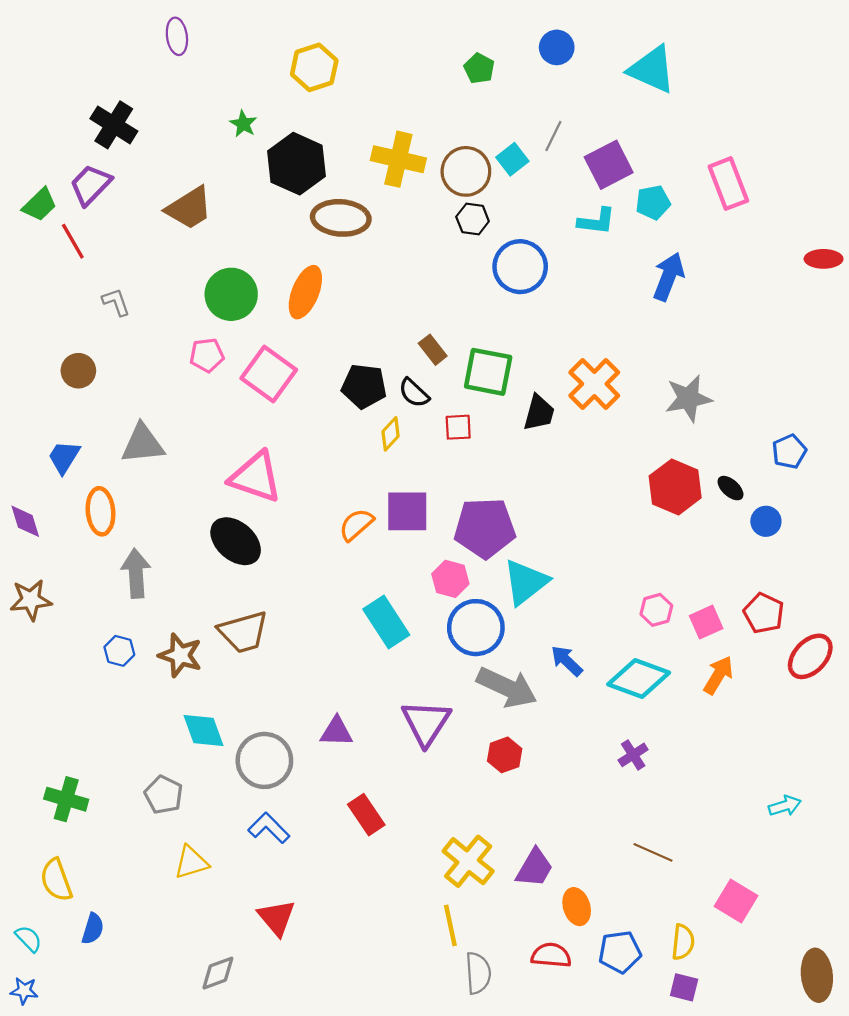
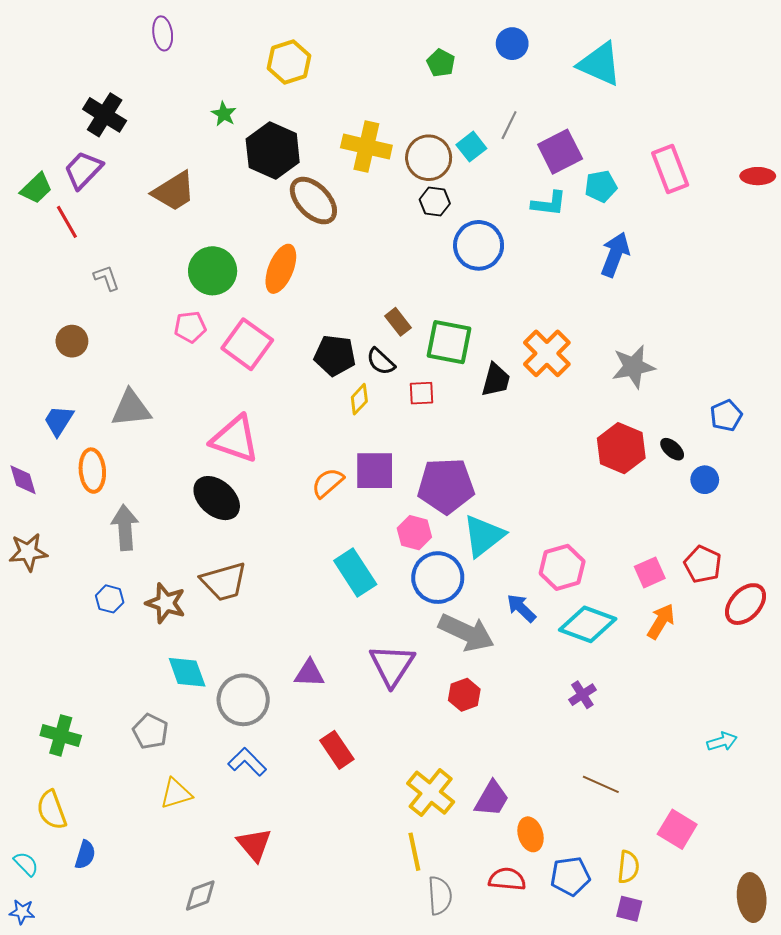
brown ellipse: (341, 218) -> (313, 201), turned 42
red ellipse: (824, 259) -> (758, 176), moved
pink hexagon: (656, 610) -> (562, 567), moved, size x1.5

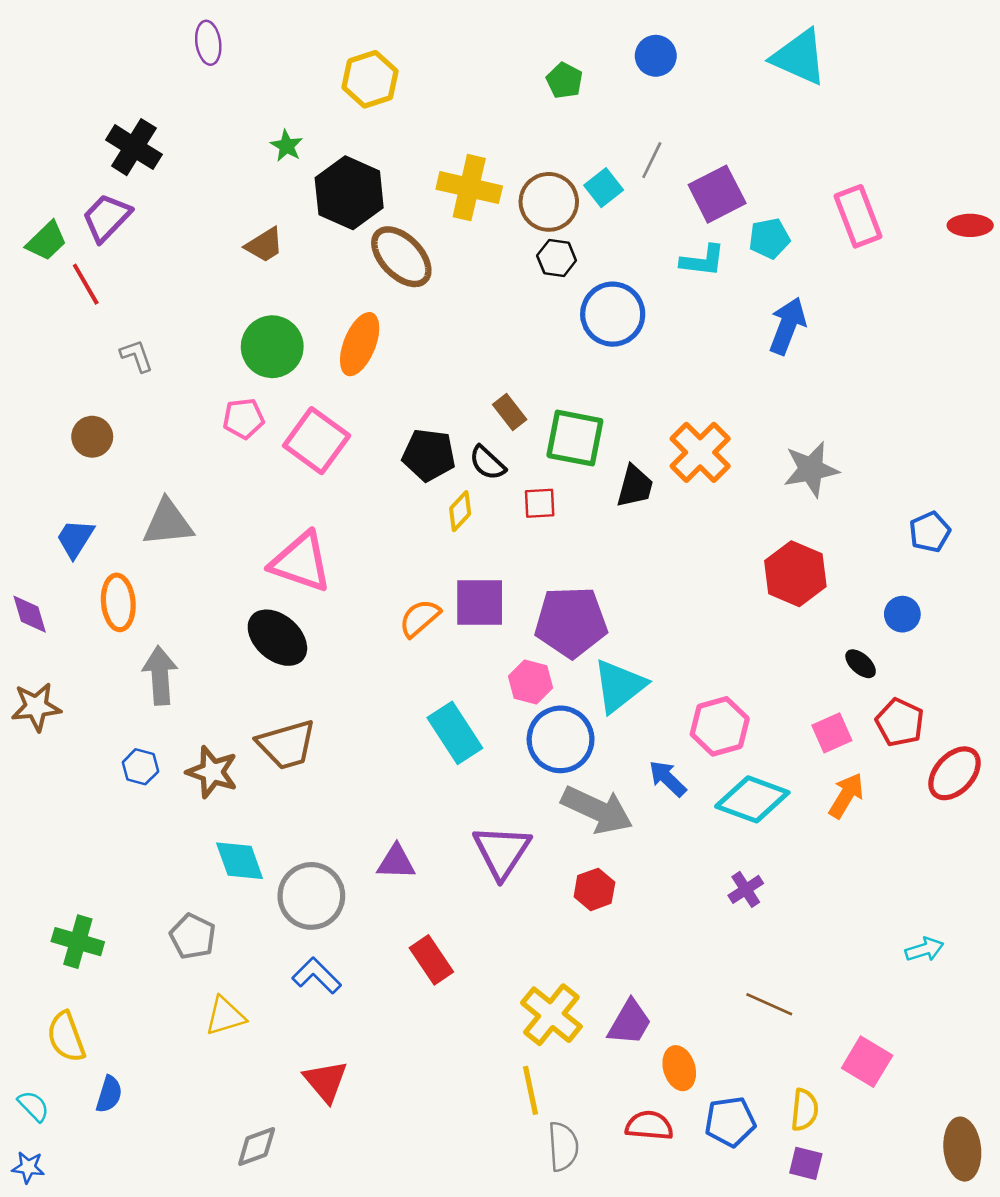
cyan triangle: (600, 64) -> (799, 57), moved
brown trapezoid: (174, 191) -> (264, 245), moved, size x0.7
black ellipse: (672, 449) -> (861, 664), moved

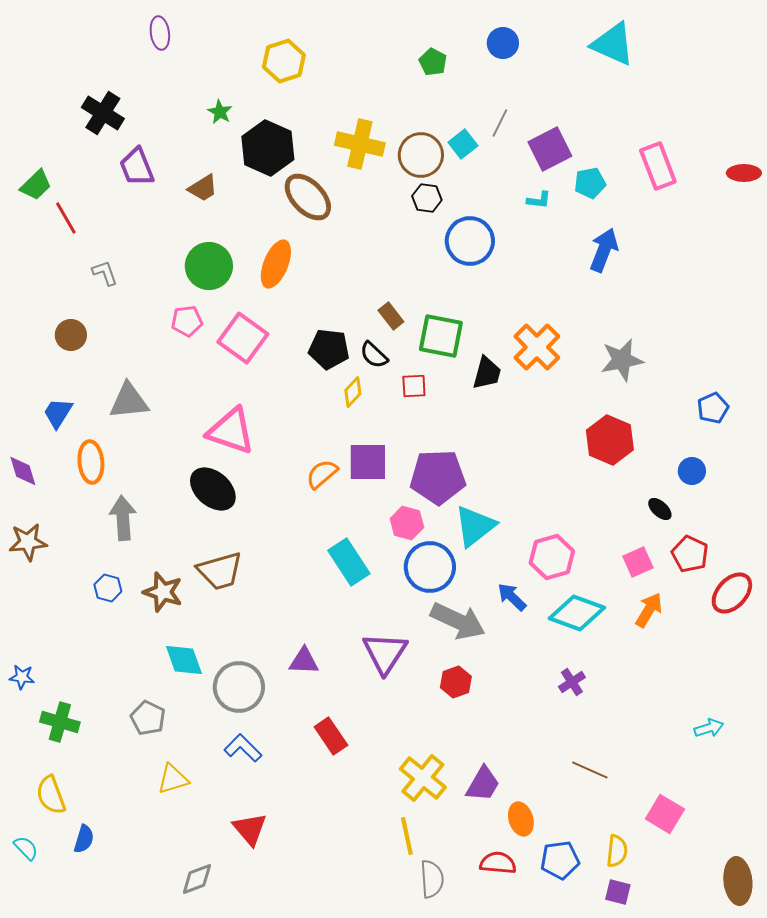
purple trapezoid: (107, 218) -> (137, 167), moved, turned -66
cyan L-shape: (703, 261) -> (539, 200), size x0.7
blue star: (28, 1167) -> (22, 677), moved

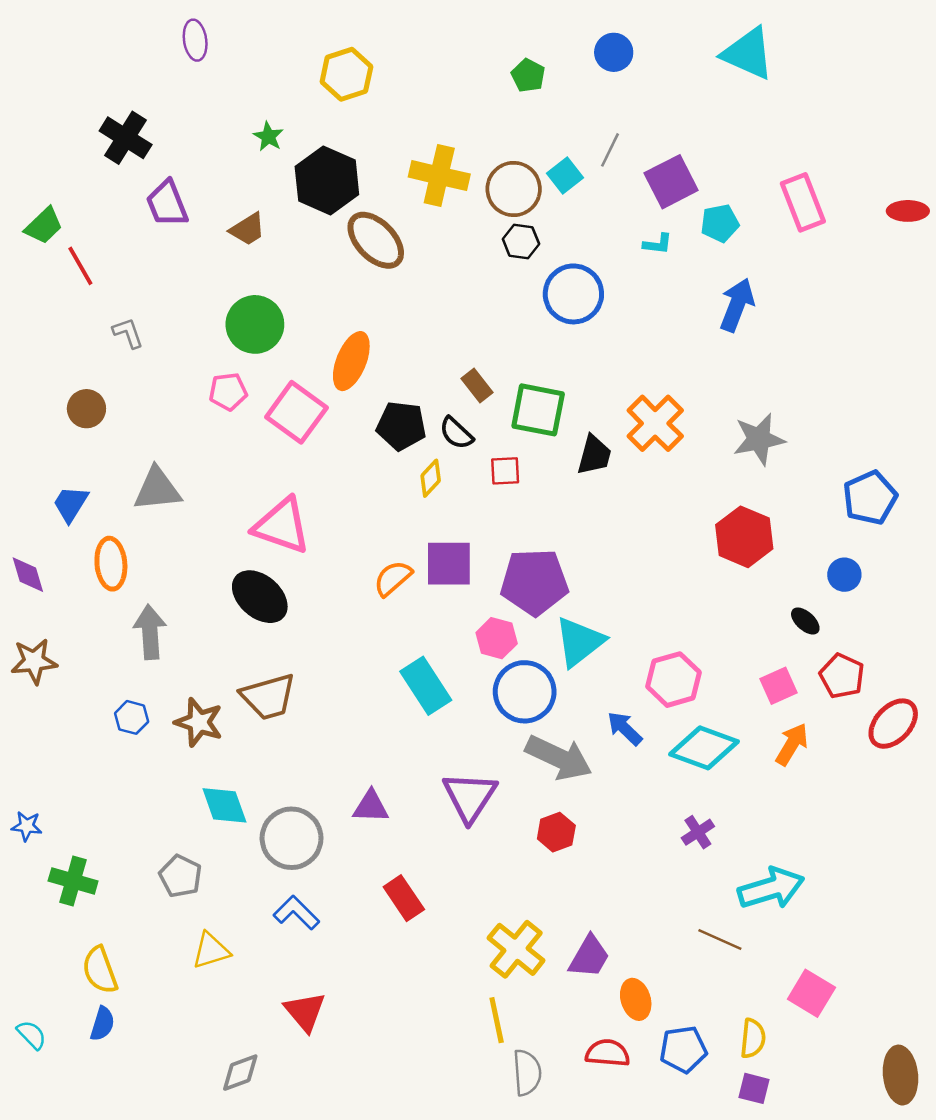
orange ellipse: (276, 264) -> (351, 361), moved
blue pentagon: (713, 408) -> (870, 498), size x1.4
cyan arrow: (709, 728) -> (771, 888), moved, size x1.8
yellow semicircle: (51, 795) -> (100, 970), moved

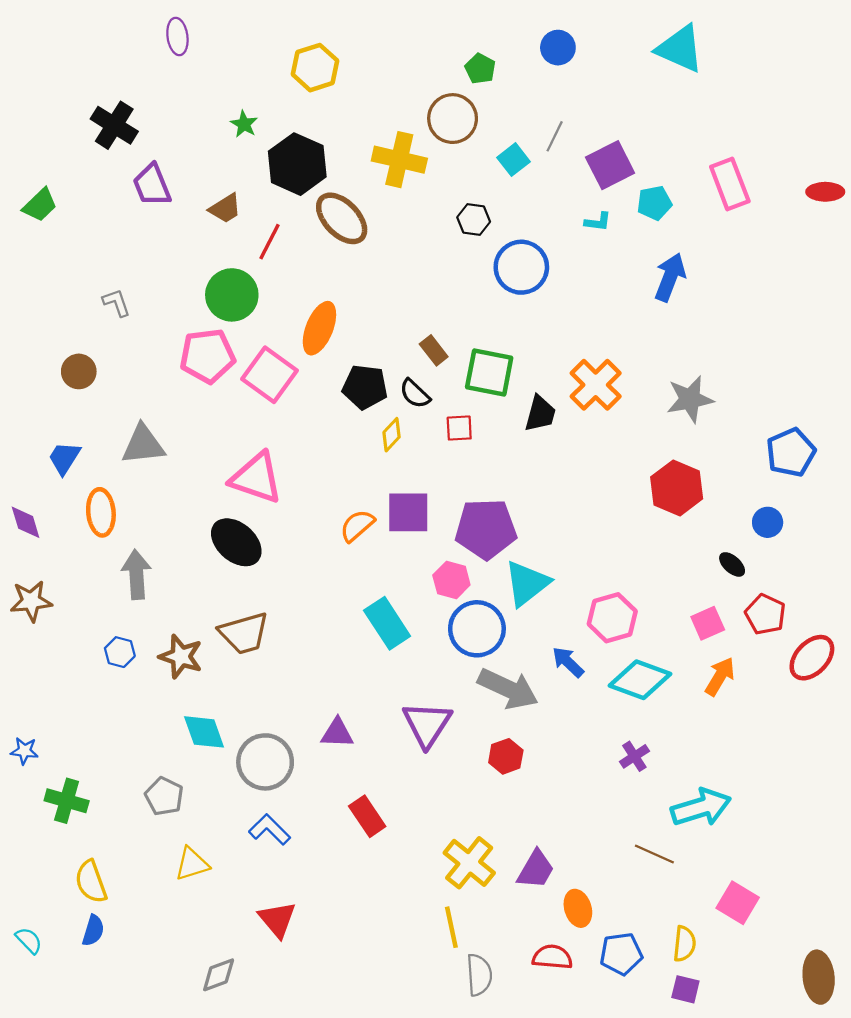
brown circle: (514, 189) -> (453, 119), moved
red line: (80, 266) -> (270, 242), moved, turned 57
pink pentagon: (228, 392) -> (207, 356), size x1.6

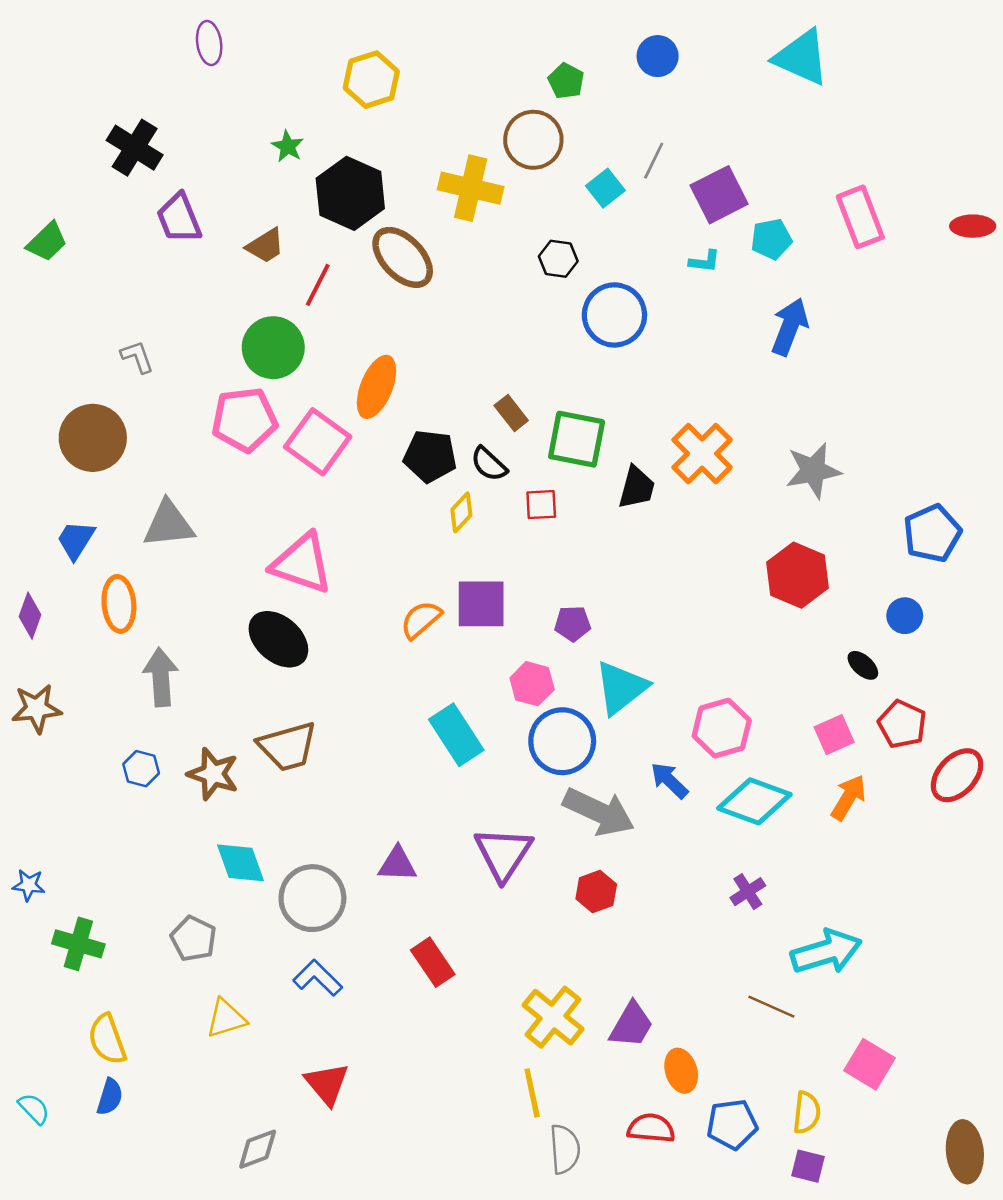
brown circle: (79, 371) -> (93, 438), size x1.6
purple diamond: (26, 522) -> (30, 616), turned 36
purple pentagon: (486, 529) -> (573, 624), size x0.5

